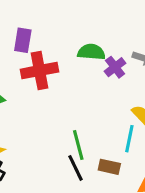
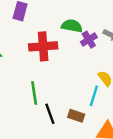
red cross: (40, 71) -> (43, 46), moved
green line: (78, 145) -> (34, 93), moved

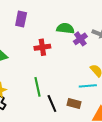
red cross: (43, 46) -> (42, 47), size x0.7
cyan line: (94, 96) -> (88, 86), turned 72

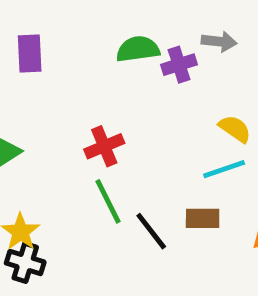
purple cross: (80, 39) -> (179, 65), turned 32
red cross: (42, 47) -> (104, 146), moved

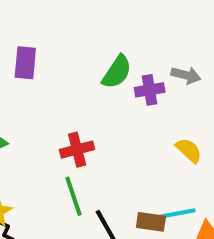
green semicircle: (138, 49) -> (117, 72), turned 123
cyan line: (224, 169) -> (177, 213), moved

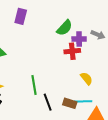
red cross: (77, 150) -> (72, 51), moved
yellow semicircle: (189, 150) -> (86, 79), moved

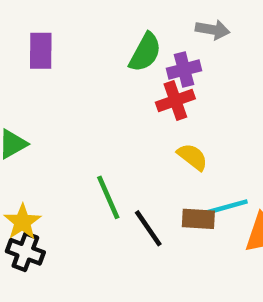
gray arrow: (98, 35) -> (213, 30), moved
yellow semicircle: (86, 79) -> (192, 157), moved

